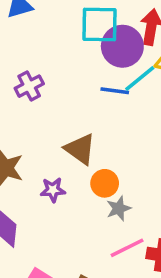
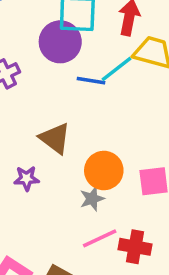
purple circle: (122, 46) -> (60, 42), moved
orange circle: (105, 183) -> (104, 171), moved, size x1.4

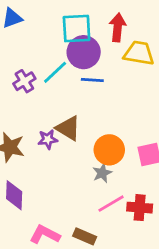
purple circle: (60, 42) -> (84, 52), moved
cyan line: (116, 69) -> (55, 72), moved
purple star: (27, 178) -> (48, 139), moved

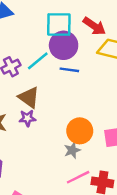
red arrow: (118, 27) -> (94, 26), turned 115
brown triangle: (68, 128) -> (29, 97), moved

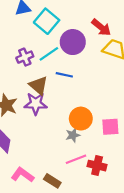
cyan square: (59, 25) -> (47, 21), moved, turned 35
blue line: (69, 70) -> (64, 75), moved
purple star: (27, 118) -> (36, 104), size x1.5

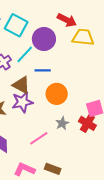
orange circle: (81, 119) -> (57, 94), moved
pink line: (76, 159) -> (39, 138), moved
red cross: (97, 166) -> (87, 123), moved, turned 30

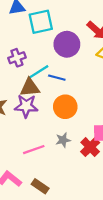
cyan square: (16, 25) -> (41, 22), turned 35
cyan line: (25, 54) -> (39, 72), moved
brown triangle: (21, 85) -> (30, 87), turned -48

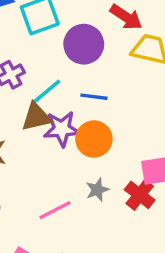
blue line: (57, 78) -> (94, 97), moved
purple star: (26, 106) -> (62, 129), moved

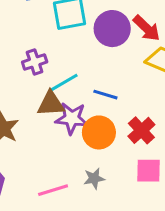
purple circle: (84, 44) -> (112, 29), moved
red cross: (140, 195) -> (141, 130), moved

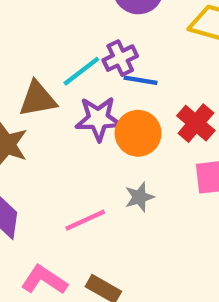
purple cross: (35, 62) -> (120, 58), moved
brown triangle: (51, 104) -> (38, 99), moved

